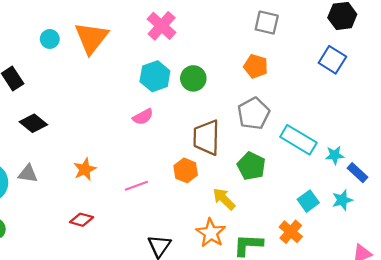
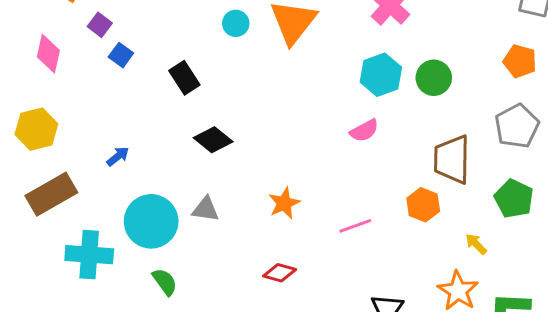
yellow arrow: (224, 199) -> (476, 244), size x0.7

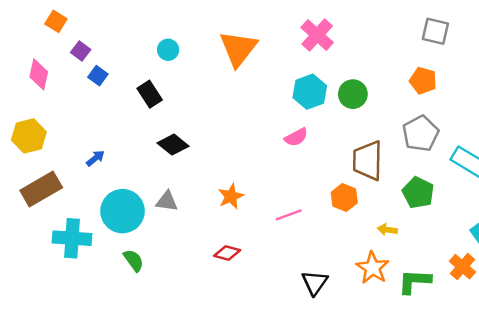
cyan circle: (236, 23) -> (168, 50), moved
yellow arrow: (476, 244) -> (387, 230), turned -36

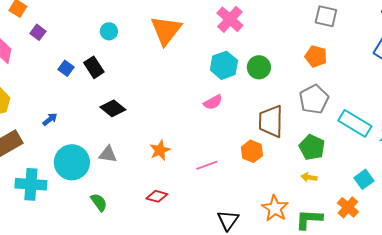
blue square: (98, 76) -> (66, 68), moved
yellow arrow: (387, 230) -> (309, 177), moved
green semicircle: (134, 260) -> (99, 202), moved

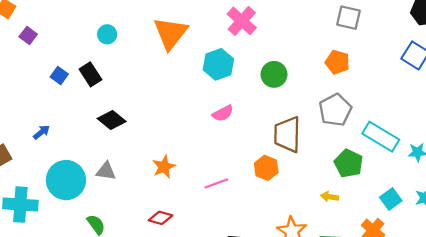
cyan hexagon: (224, 65) -> (218, 64), moved
green pentagon: (312, 147) -> (349, 163), moved

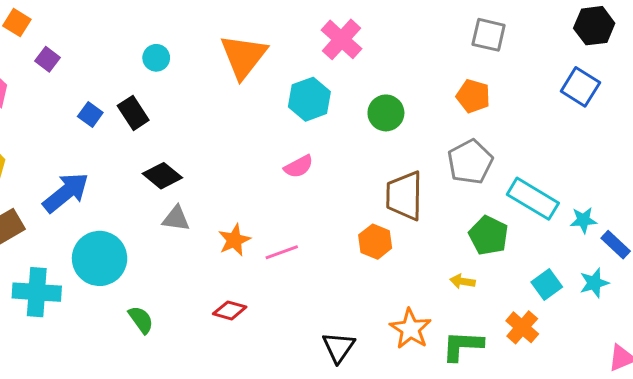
pink semicircle: (223, 113) -> (299, 167), moved
blue arrow: (41, 132) -> (66, 193), size x2.0
gray triangle: (106, 171) -> (176, 219), moved
pink line: (216, 183) -> (282, 252), moved

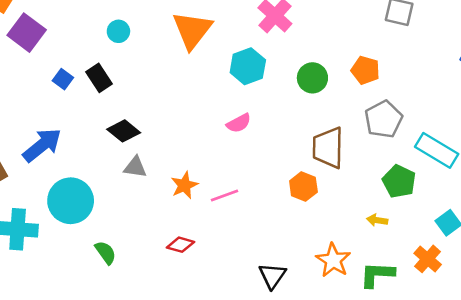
purple square: (47, 59) -> (27, 33), size x1.8
orange pentagon: (473, 96) -> (365, 70), moved

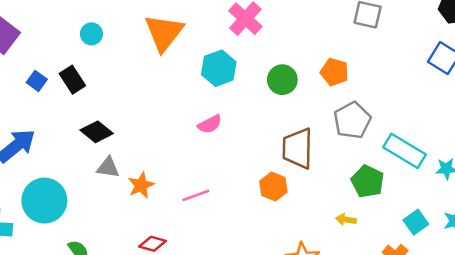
orange star: (184, 185) -> (141, 185), moved

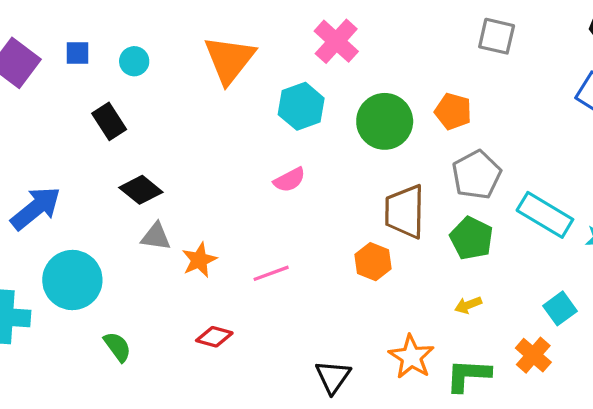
green circle: (282, 80) -> (385, 121), size x1.4
blue square: (37, 81) -> (77, 53), moved, turned -36
green pentagon: (368, 181) -> (471, 238), moved
yellow arrow: (346, 220) -> (468, 305), turned -30

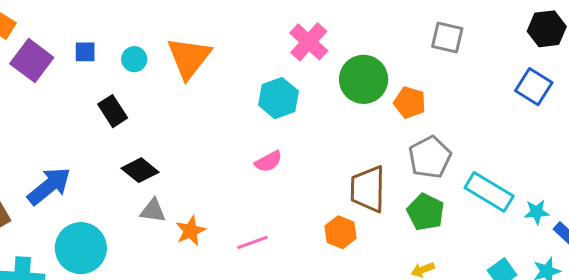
orange triangle: (229, 60) -> (189, 58), moved
green circle: (385, 121) -> (364, 79), moved

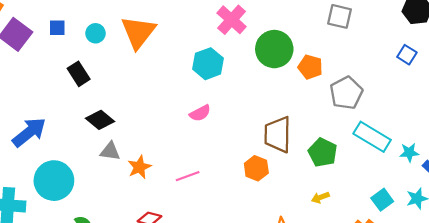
blue square: (534, 87) -> (407, 55), size x0.7
gray pentagon: (430, 157) -> (346, 93), moved

